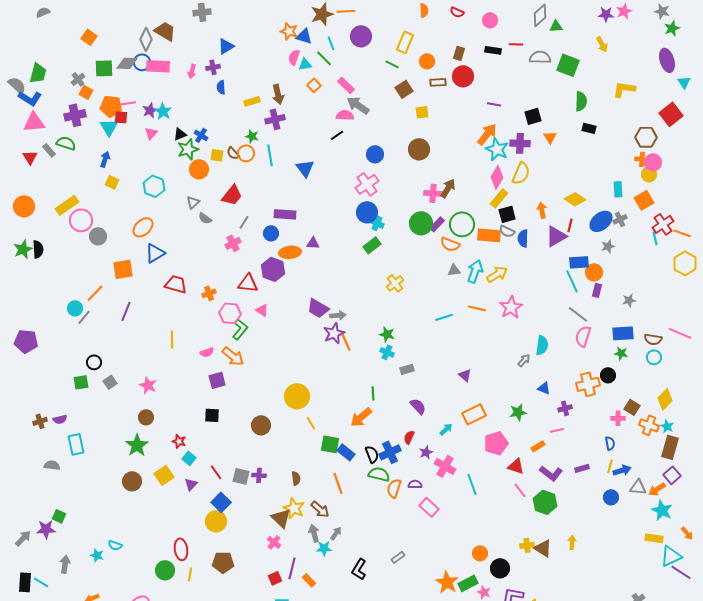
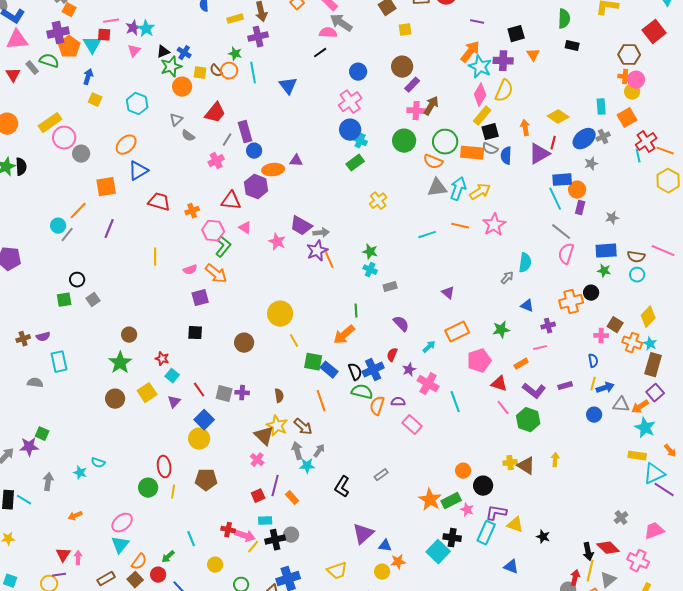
orange pentagon: (111, 106) -> (69, 47), moved, turned 30
purple rectangle: (285, 214) -> (245, 132), moved, turned 70
purple rectangle: (437, 224) -> (412, 85), moved
gray triangle: (454, 270) -> (437, 188), size x1.5
pink star: (148, 385) -> (277, 242), moved

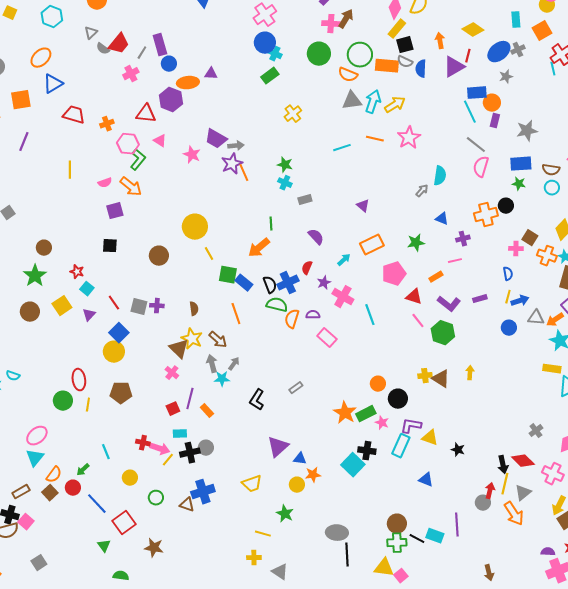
red trapezoid: (215, 113) -> (119, 44), moved
gray star: (612, 218) -> (527, 131), size x1.5

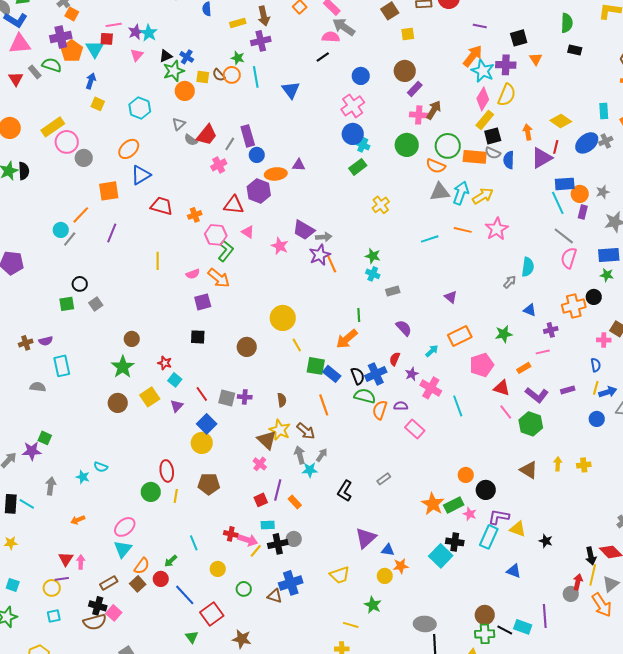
gray star: (506, 77) -> (603, 192), moved
yellow cross: (425, 376) -> (584, 465), moved

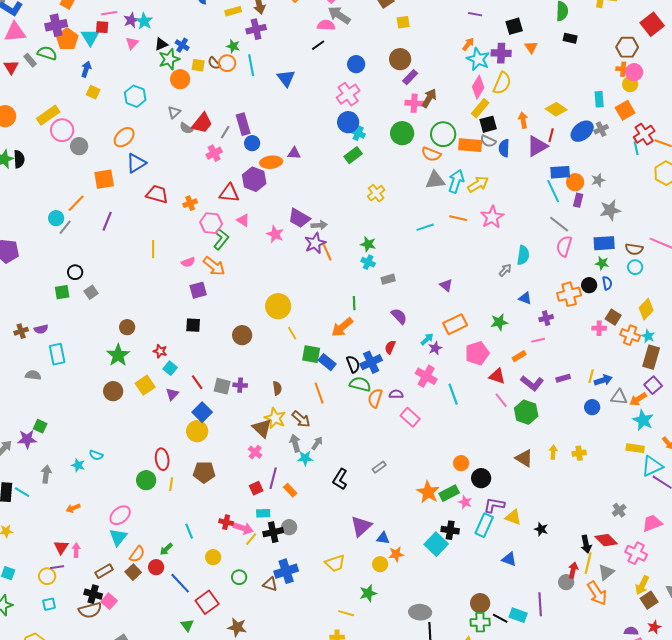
orange arrow: (473, 56) -> (468, 44), size x0.6
blue semicircle: (596, 365) -> (607, 283), moved
purple star: (412, 374) -> (435, 348), moved
green star: (373, 605) -> (368, 593), turned 30

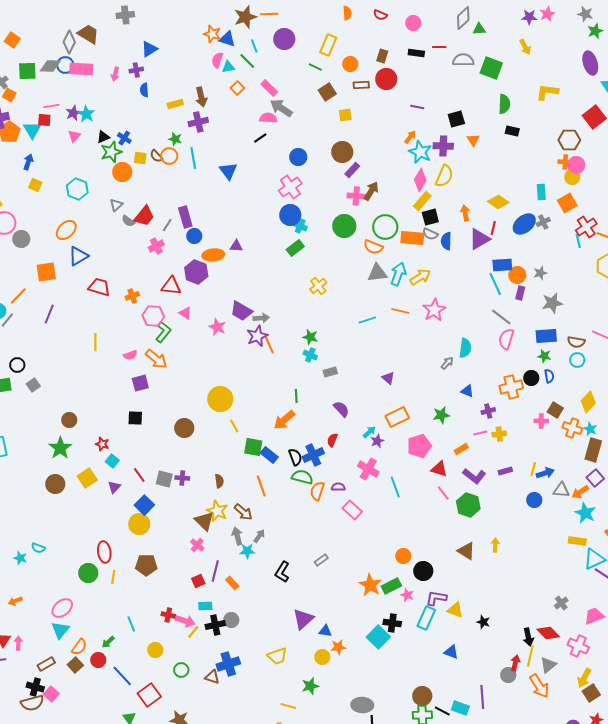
yellow cross: (579, 453) -> (499, 434), moved

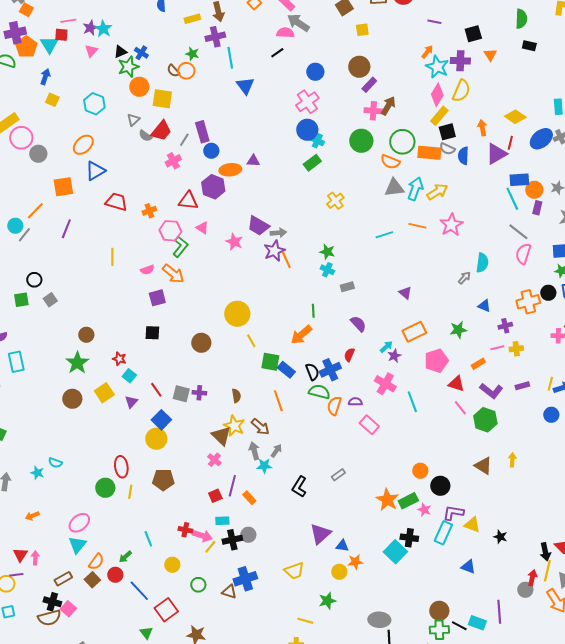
yellow square: (140, 158) -> (162, 99), moved, size x1.5
cyan line: (193, 158) -> (230, 58), moved

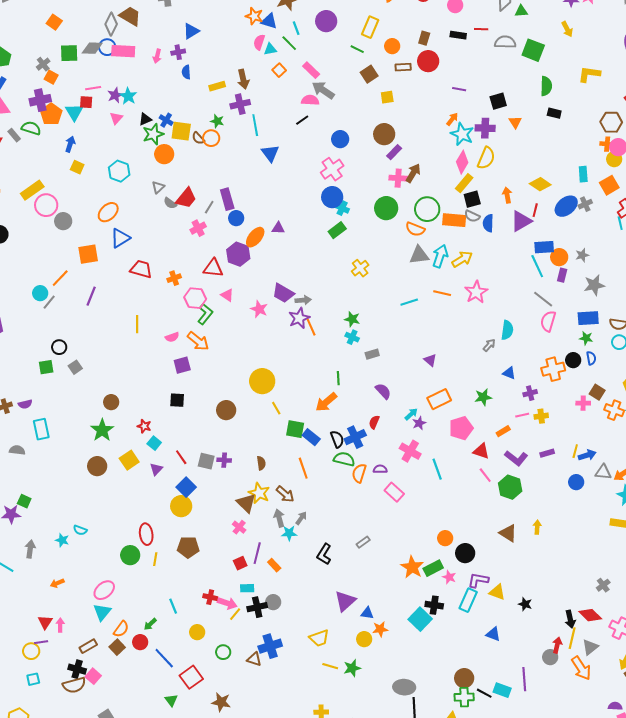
yellow square: (162, 99) -> (181, 131), moved
orange ellipse: (230, 170) -> (255, 237), turned -45
yellow line: (305, 621) -> (330, 666), moved

